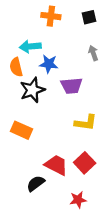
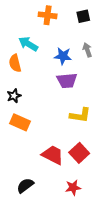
cyan arrow: (30, 46) -> (28, 44), turned 36
blue star: (49, 64) -> (63, 56), moved
black star: (32, 90) -> (14, 96), moved, size x0.6
black semicircle: (36, 183) -> (25, 185), moved

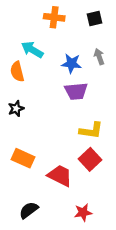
orange rectangle: (20, 122) -> (23, 158), moved
red square: (79, 153) -> (90, 159), moved

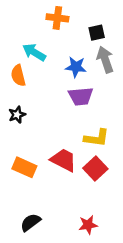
black square: (95, 18) -> (97, 33), moved
gray arrow: (99, 57) -> (105, 60), size x1.5
red trapezoid: (60, 176) -> (64, 160), moved

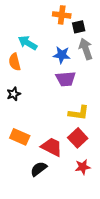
orange cross: (57, 18) -> (62, 15), moved
red trapezoid: (64, 160) -> (52, 147), moved
black semicircle: (30, 222) -> (39, 169), moved
red star: (88, 225) -> (83, 167), moved

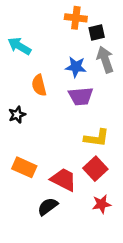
cyan arrow: (28, 43) -> (19, 46), moved
orange semicircle: (15, 62) -> (39, 85), moved

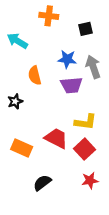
orange cross: (76, 18) -> (49, 16), moved
gray arrow: (105, 60) -> (93, 67), moved
red trapezoid: (64, 180) -> (56, 138), moved

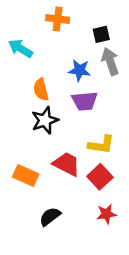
gray arrow: (93, 67) -> (110, 61), moved
black star: (15, 101) -> (45, 120), moved, size x1.5

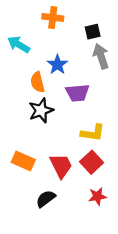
blue star: (79, 70) -> (57, 65), moved, turned 30
red trapezoid: (67, 164) -> (61, 166), moved, turned 36

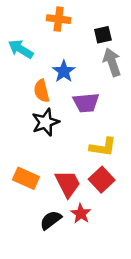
red star: (97, 196) -> (81, 214), moved, turned -30

